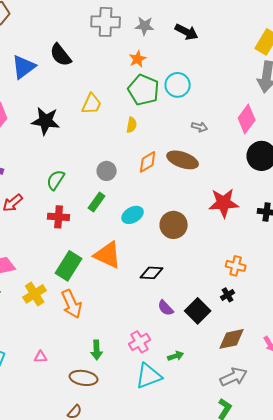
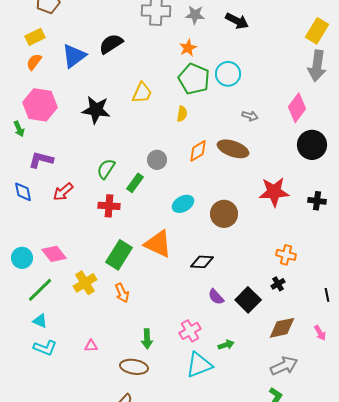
black semicircle: (61, 55) -> (111, 44), turned 95
green rectangle: (97, 202) -> (135, 183), moved
orange arrow: (72, 304) -> (122, 293), size x0.7

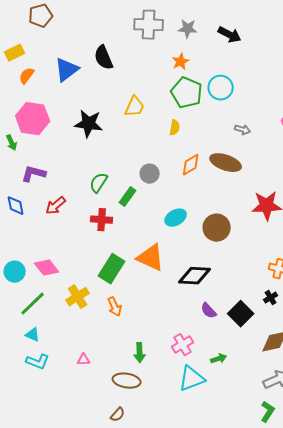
yellow rectangle: (35, 37) -> (15, 53), moved
black semicircle: (111, 44) -> (104, 58), turned -80
black diamond: (202, 262) -> (195, 276), size x1.4

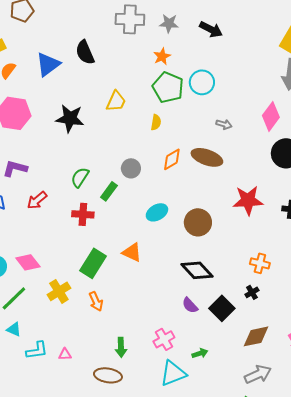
orange triangle: (151, 258) -> (132, 252), size x0.7
black diamond: (195, 276) -> (197, 270), moved, turned 44
cyan L-shape: (38, 362) -> (37, 350), moved, turned -30

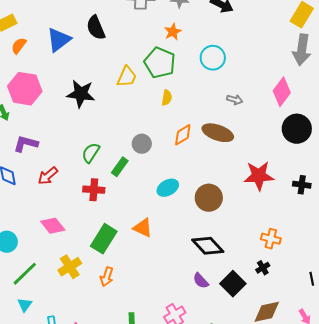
green pentagon: (168, 87) -> (160, 63), moved
pink diamond: (28, 262) -> (53, 226), moved
orange arrow: (96, 301) -> (107, 277), turned 42
cyan triangle: (14, 329) -> (25, 305), turned 42

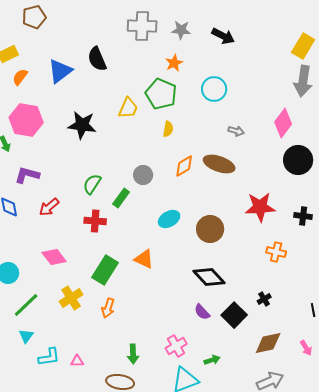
orange cross: (271, 239) -> (276, 252), moved

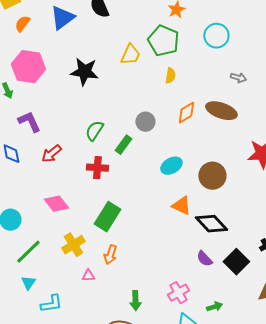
purple L-shape: (27, 175) -> (29, 122), turned 50
orange triangle: (144, 259) -> (181, 206), moved
pink triangle: (77, 361) -> (88, 276), moved

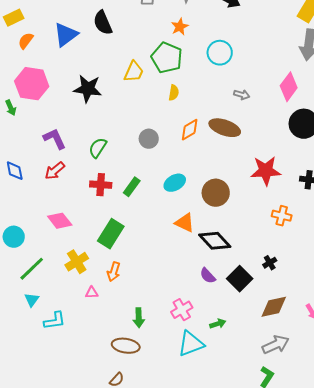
purple L-shape: (29, 122) -> (55, 139), moved
green rectangle: (123, 145) -> (132, 187), moved

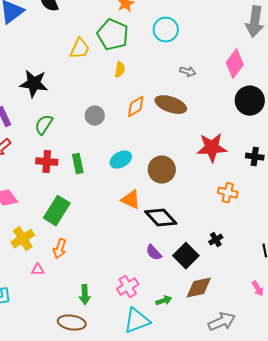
black star: (88, 89) -> (34, 84), moved
green rectangle: (132, 187) -> (78, 164), turned -48
brown diamond: (274, 307) -> (199, 288), moved

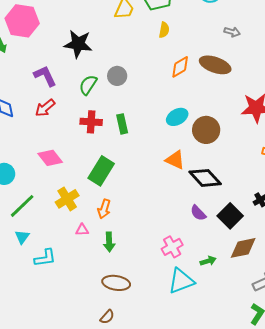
gray circle: (95, 116) -> (117, 76), moved
cyan ellipse: (121, 160) -> (177, 117), moved
green arrow: (85, 295) -> (109, 242), moved

